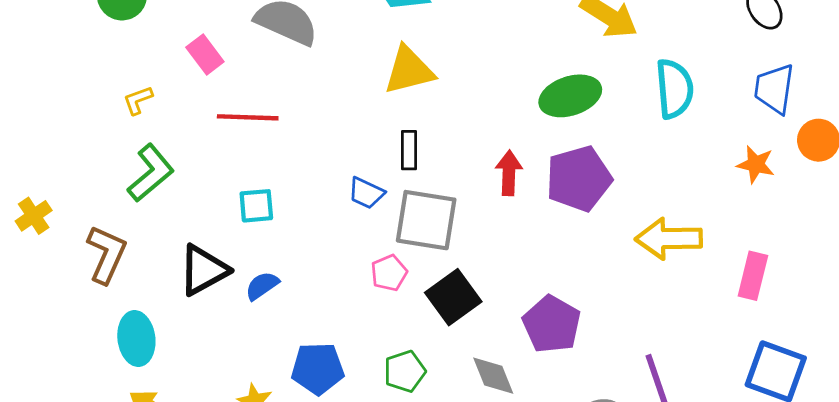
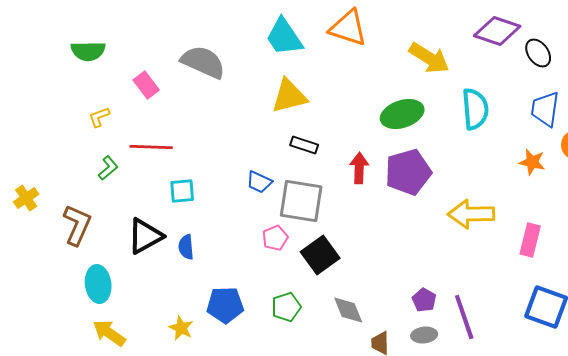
red line: (248, 117) -> (151, 147), moved
black rectangle: (409, 150) -> (304, 145), moved, turned -72
green L-shape: (151, 173) -> (108, 168), size x0.6
blue semicircle: (262, 286) -> (186, 247), turned -60
purple pentagon: (552, 324) -> (424, 300), moved, size x0.6

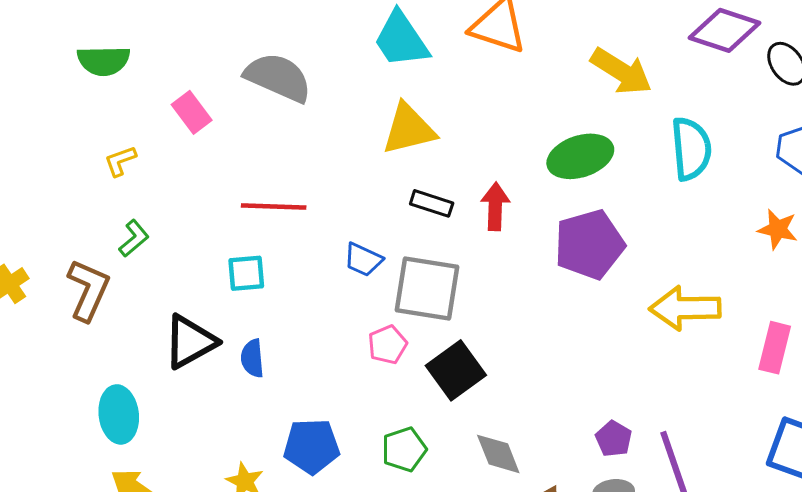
red line: (151, 147) -> (274, 206), moved
red arrow: (359, 168) -> (495, 206), moved
brown L-shape: (77, 225) -> (88, 290), moved

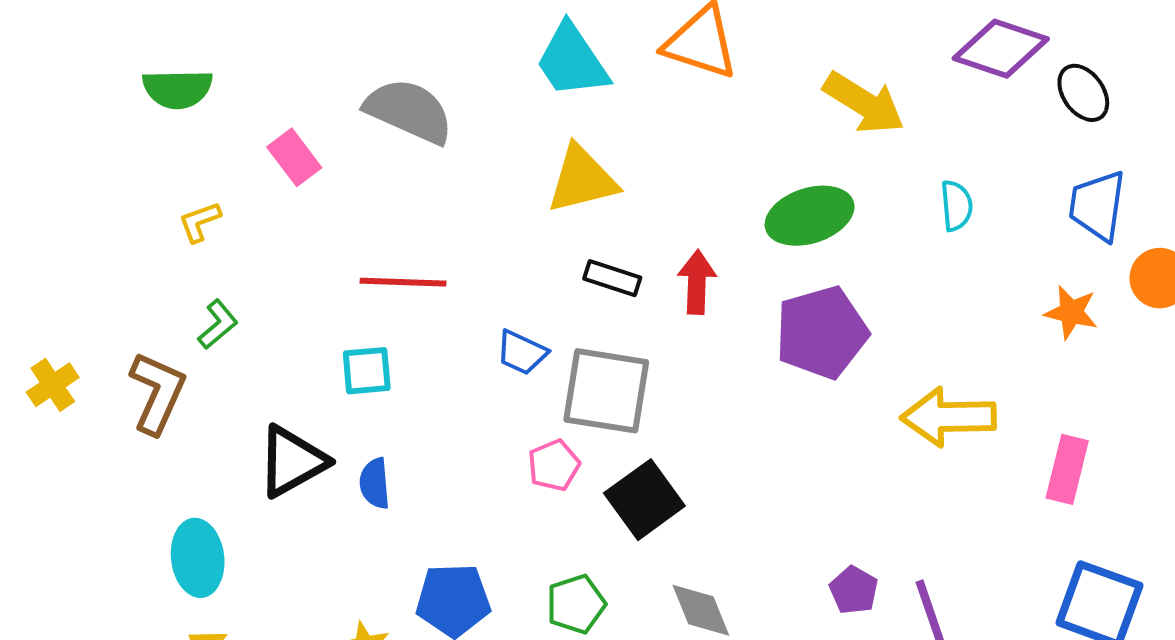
cyan semicircle: (691, 149) -> (956, 206), size x0.6

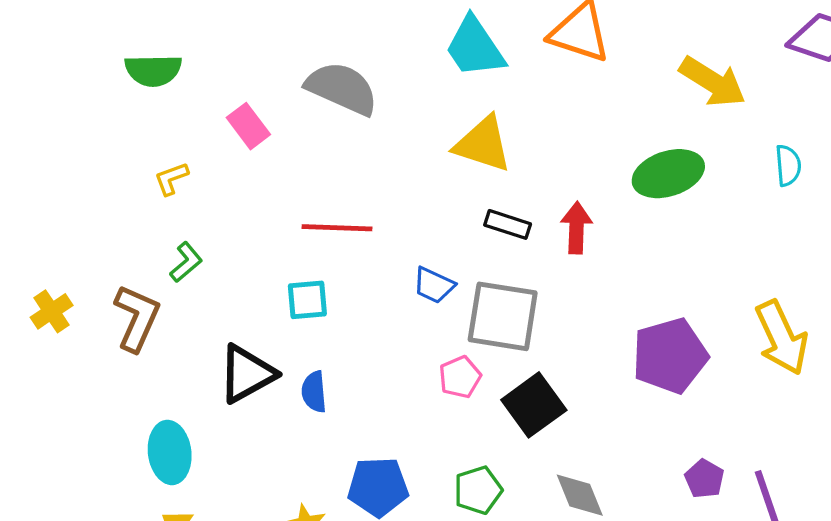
yellow triangle: (582, 179) -> (483, 144), turned 32
purple pentagon: (822, 332) -> (670, 356), moved
yellow arrow: (948, 417) -> (781, 338), turned -114

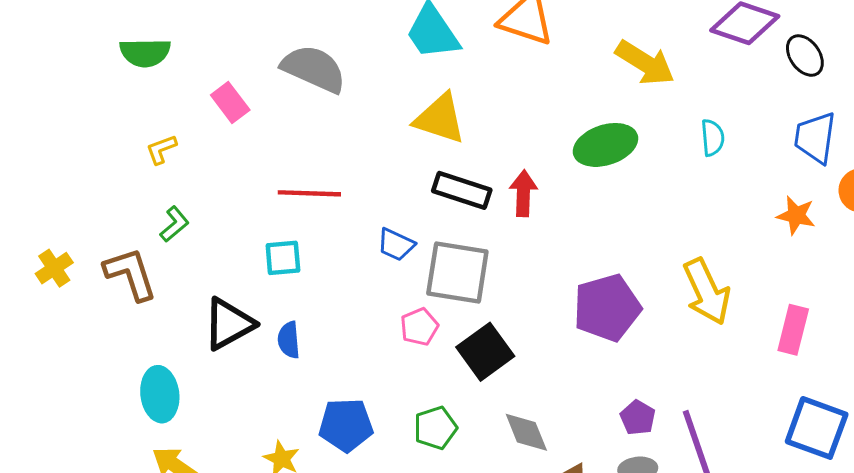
black rectangle: (508, 224) -> (462, 190), size x1.4
brown L-shape: (137, 318) -> (130, 274), turned -42

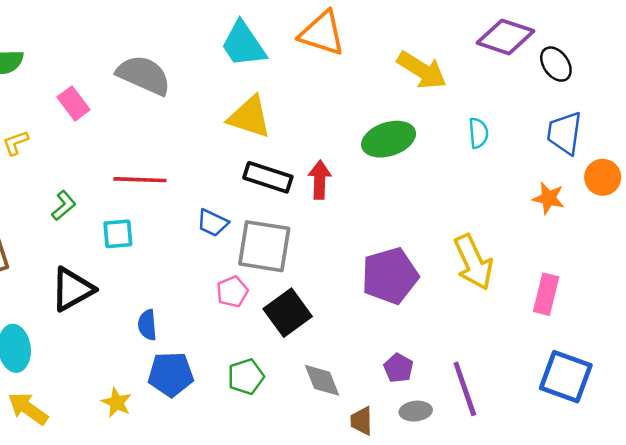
green L-shape: (174, 224) -> (64, 206), moved
blue semicircle: (289, 340) -> (147, 325), moved
purple pentagon: (638, 418) -> (398, 368), moved

